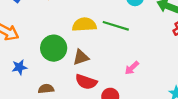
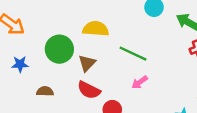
green line: (116, 26) -> (133, 54), moved
brown triangle: (81, 57) -> (87, 63), turned -36

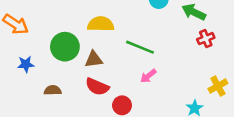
brown triangle: (87, 63) -> (94, 59), turned 42

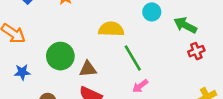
yellow semicircle: (101, 24) -> (111, 29), moved
green line: (140, 47) -> (133, 58), turned 36

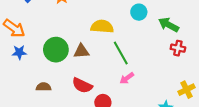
red cross: (196, 51) -> (178, 48), turned 32
brown triangle: (88, 69) -> (81, 51), moved
blue star: (22, 72) -> (19, 52), moved

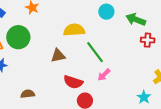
green circle: (56, 50) -> (18, 37), moved
red semicircle: (82, 85) -> (73, 82), moved

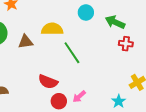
brown triangle: (58, 56) -> (26, 42), moved
pink arrow: (104, 75) -> (79, 96), moved

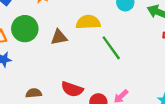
red semicircle: (48, 82) -> (72, 89), moved

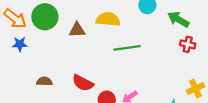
green line: (111, 48) -> (127, 48), turned -70

